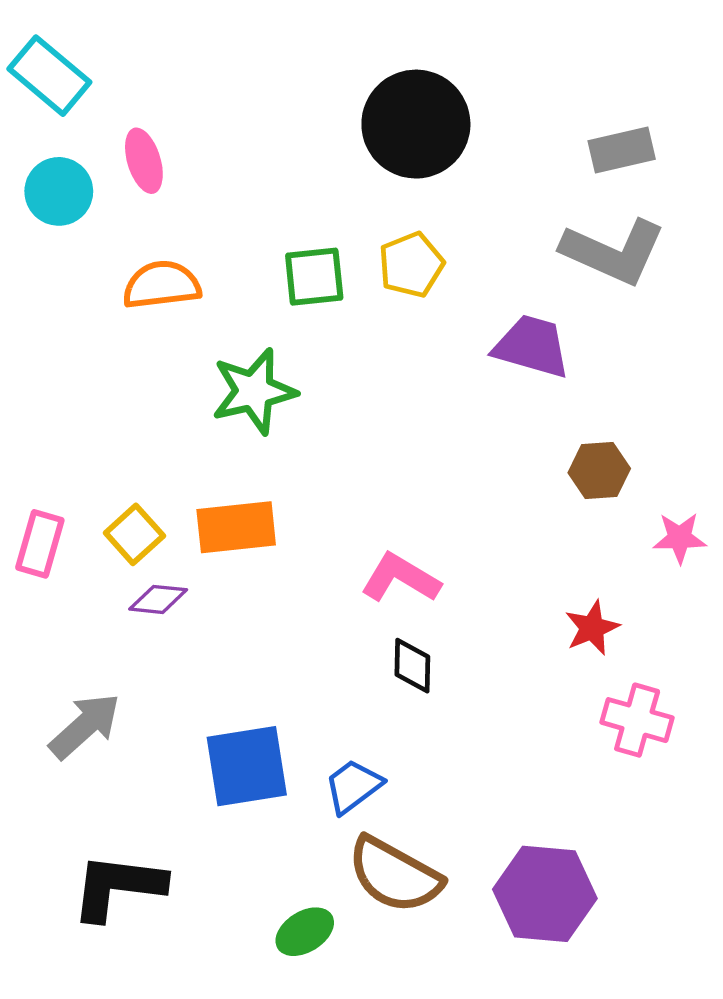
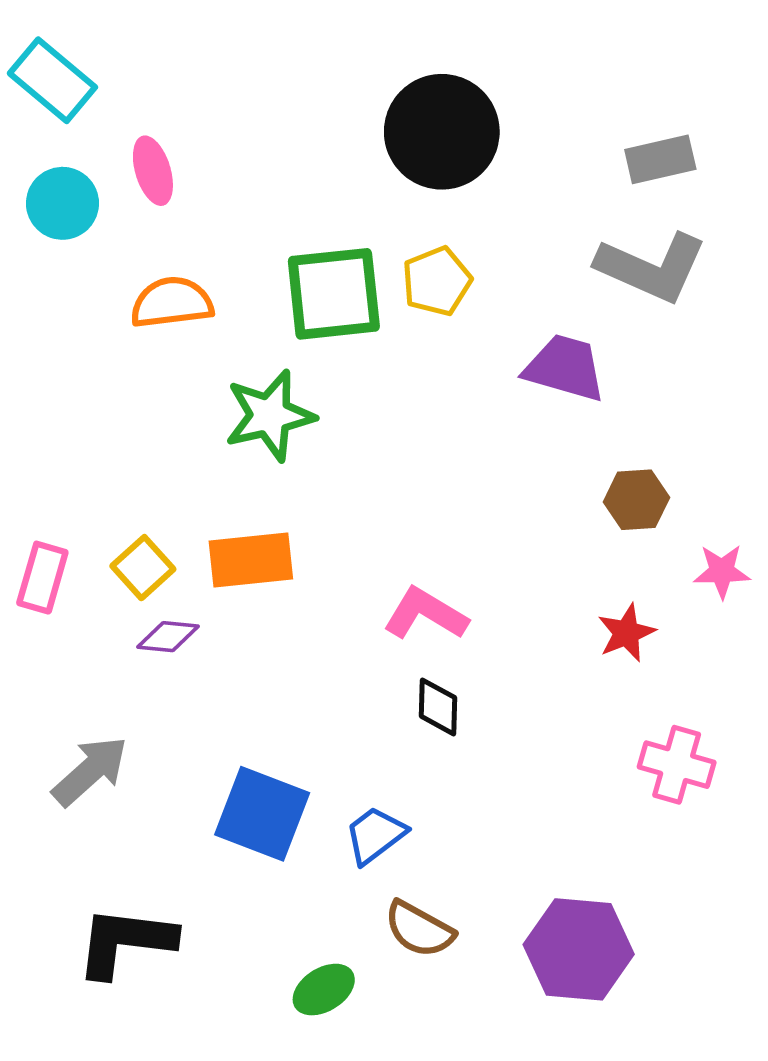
green square: (314, 277) -> (334, 294), size x1.5
red star: (592, 628) -> (626, 633), moved
blue square: (247, 766) -> (262, 814), turned 30
brown semicircle: (395, 875) -> (419, 929), size x0.7

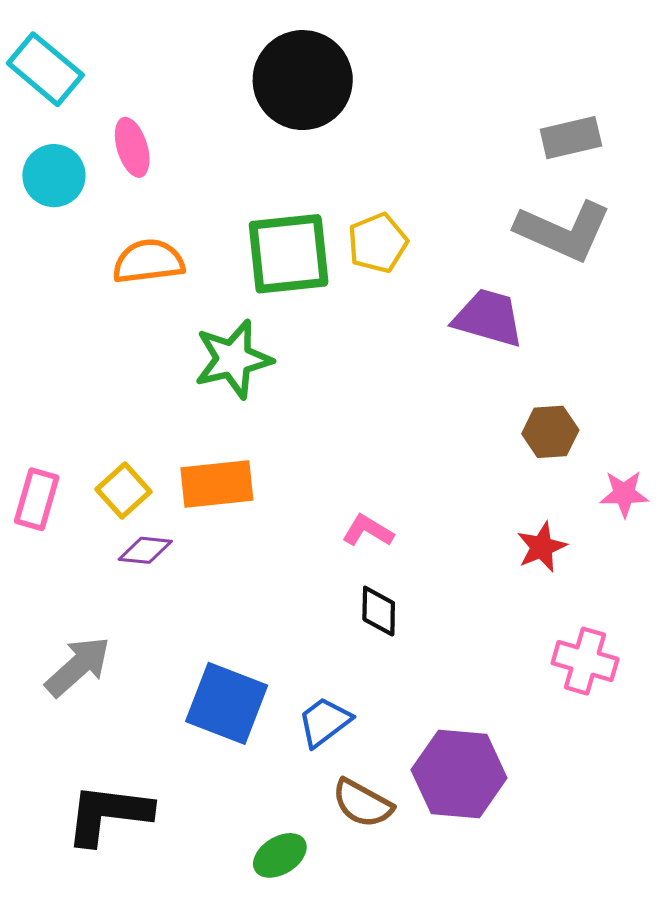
black circle: (442, 132) -> (303, 80), moved
pink L-shape: (425, 614) -> (368, 531), size x0.7
purple hexagon: (579, 949) -> (459, 774), moved

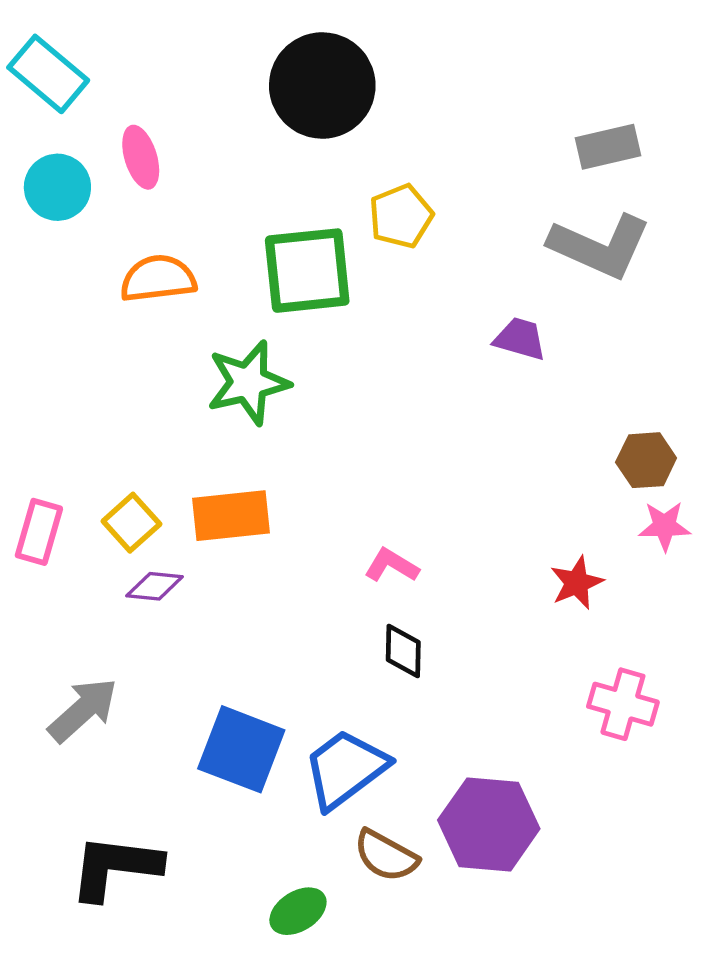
yellow pentagon: (378, 243) -> (401, 216), moved
purple trapezoid: (488, 318) -> (520, 339), size x0.7
brown hexagon: (550, 432) -> (646, 460), moved
blue trapezoid: (324, 722) -> (345, 769), size x1.5

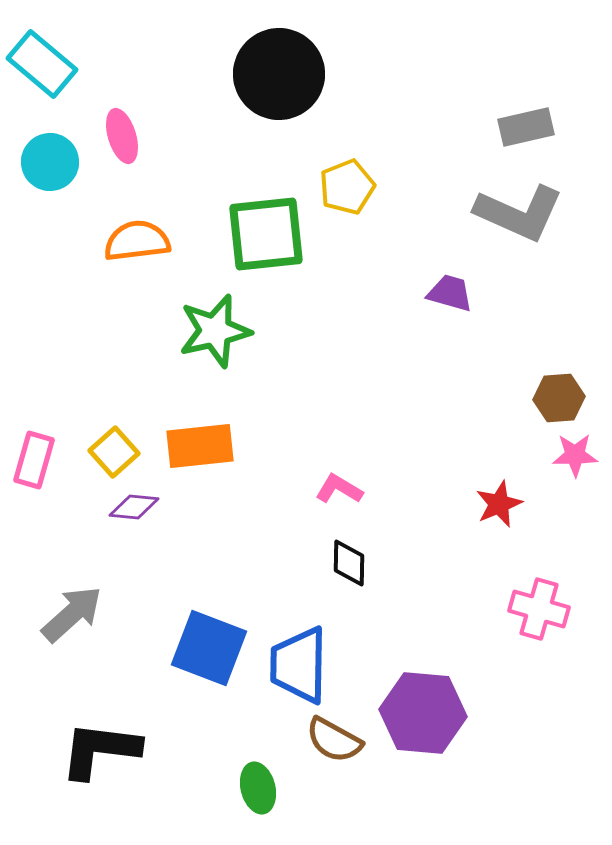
blue trapezoid: (345, 769) -> (299, 665), turned -52
green ellipse: (298, 911) -> (258, 788), turned -72

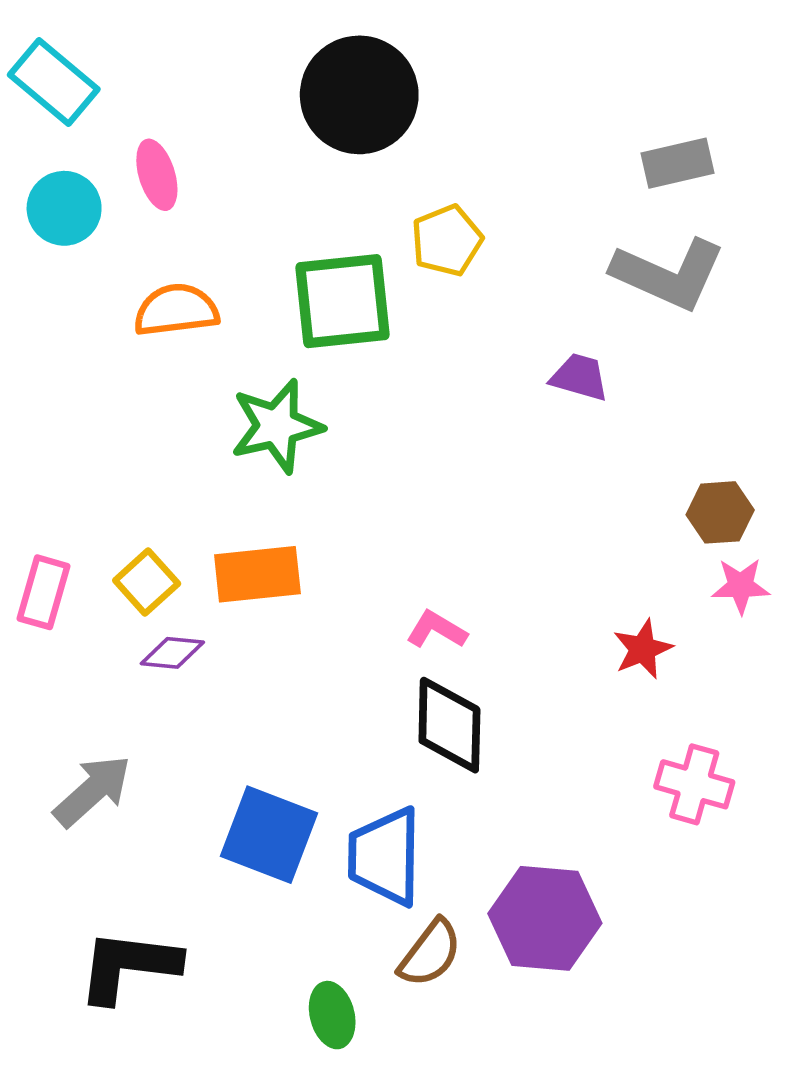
black diamond: (349, 563) -> (449, 725), size x1.6
brown semicircle: (334, 740) -> (430, 953), turned -82

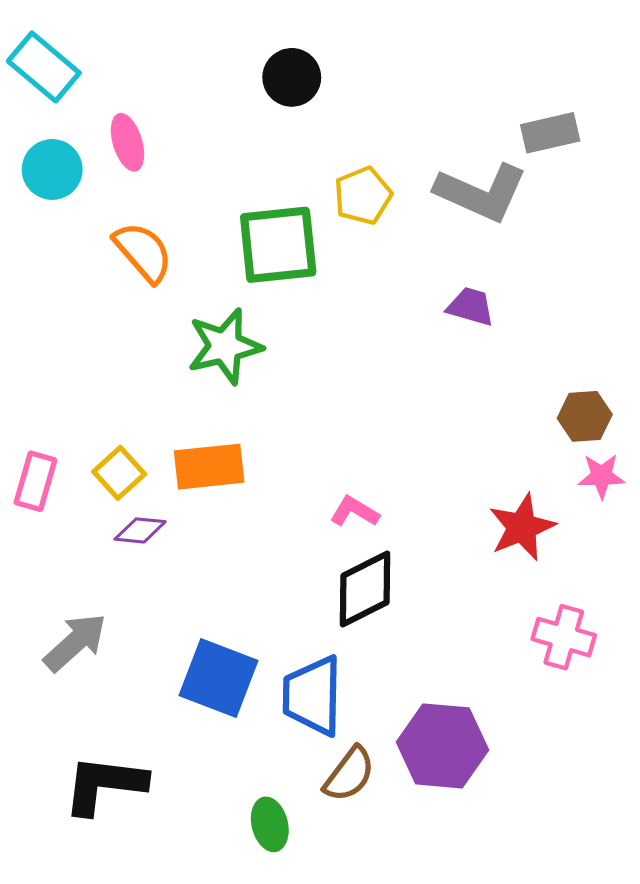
black circle: (359, 95) -> (292, 77), size x0.6
gray L-shape: (668, 274) -> (481, 192), moved
orange semicircle: (176, 310) -> (143, 252), turned 56
red star: (643, 649) -> (522, 527), size x1.4
black diamond: (449, 725) -> (365, 589), turned 62

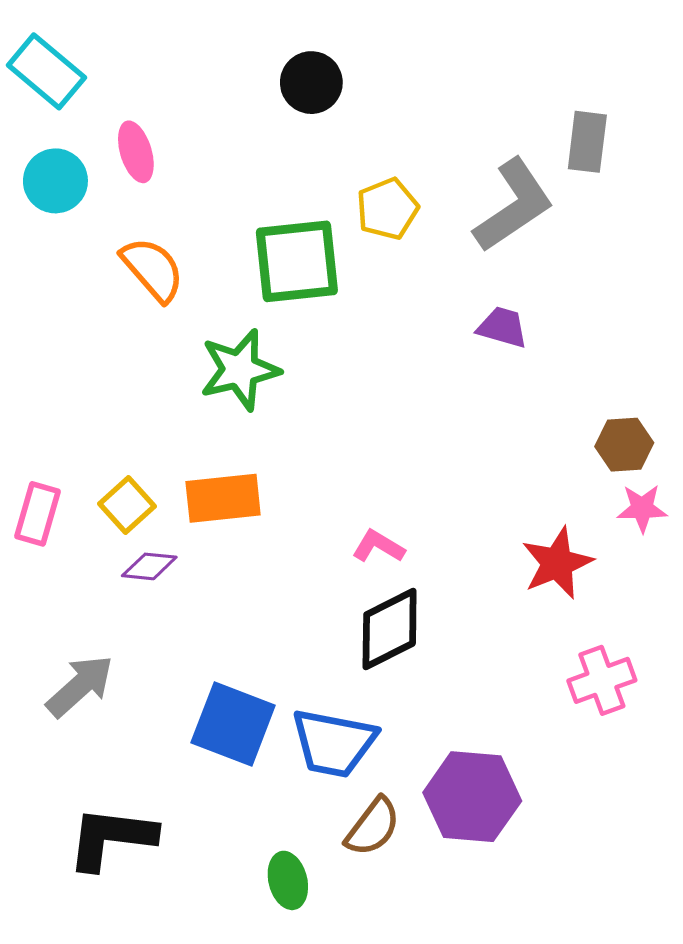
gray rectangle: (550, 133) -> (587, 142), turned -70
gray L-shape: (481, 192) -> (514, 205), turned -58
pink cross: (564, 637) -> (602, 680), turned -36
blue trapezoid: (313, 696) -> (334, 743), turned -80

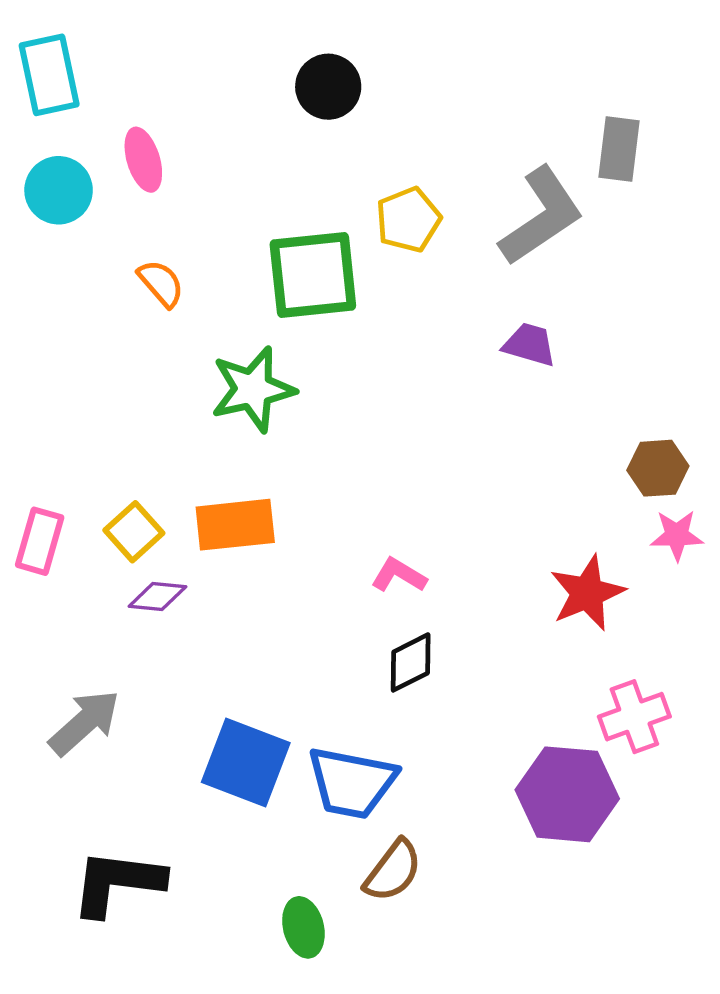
cyan rectangle: (46, 71) -> (49, 75), turned 38
orange semicircle: (153, 269) -> (161, 283), size x0.7
black diamond: (390, 629) -> (411, 662), size x0.7
purple hexagon: (472, 797) -> (567, 794), moved

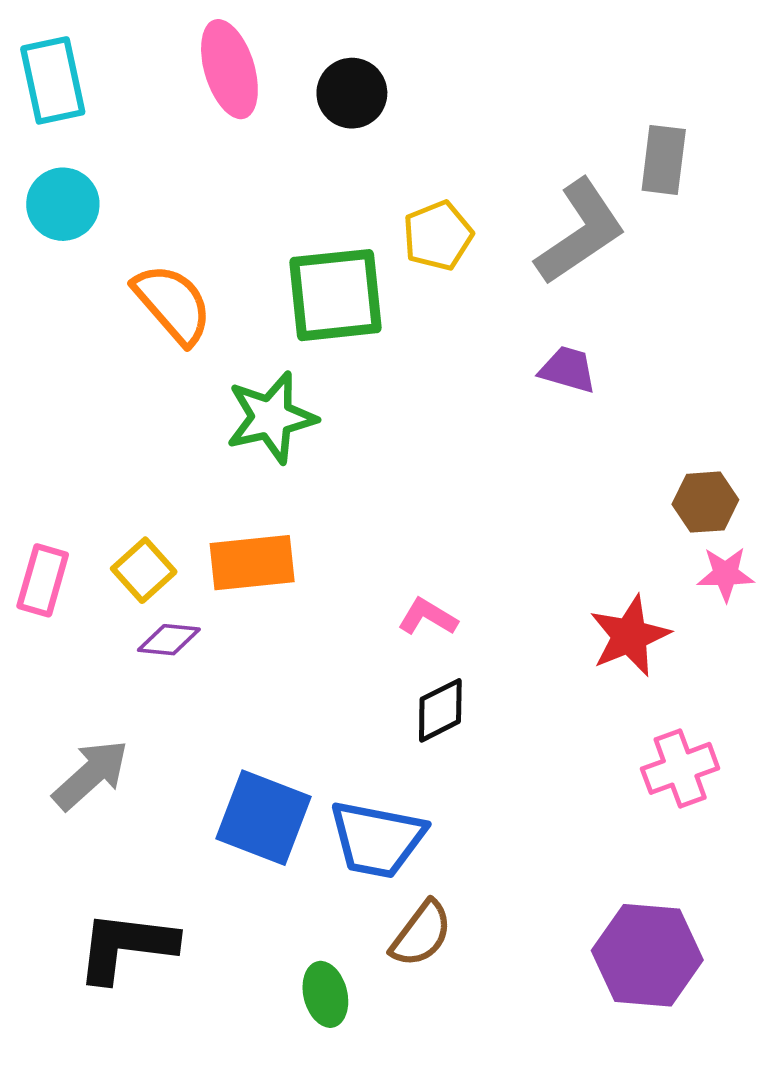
pink ellipse: (143, 160) -> (229, 69), moved, size x1.4
orange semicircle: (161, 283) -> (173, 304), size x1.6
purple hexagon: (567, 794) -> (647, 955), moved

